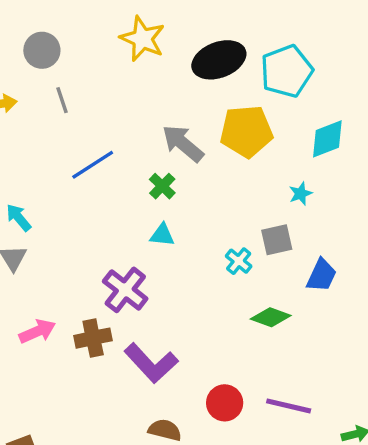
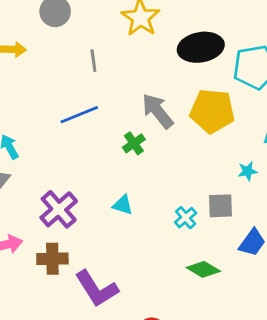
gray line: (62, 100) -> (93, 61), moved
cyan triangle: (162, 235) -> (123, 205), moved
purple cross: (125, 290) -> (59, 209), moved

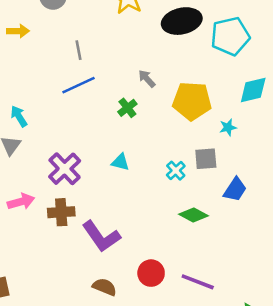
gray line: (93, 61) -> (79, 50), moved
gray arrow: (158, 111) -> (147, 79), size x0.6
yellow pentagon: (212, 111) -> (192, 101), moved

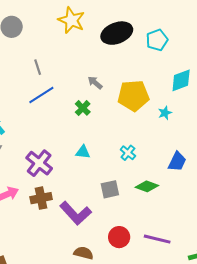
cyan pentagon: (230, 36) -> (157, 40), size x0.7
gray square: (206, 159) -> (110, 189), moved

